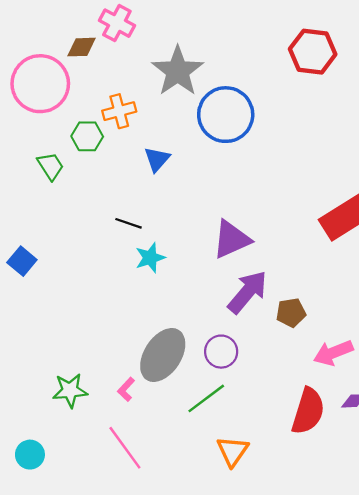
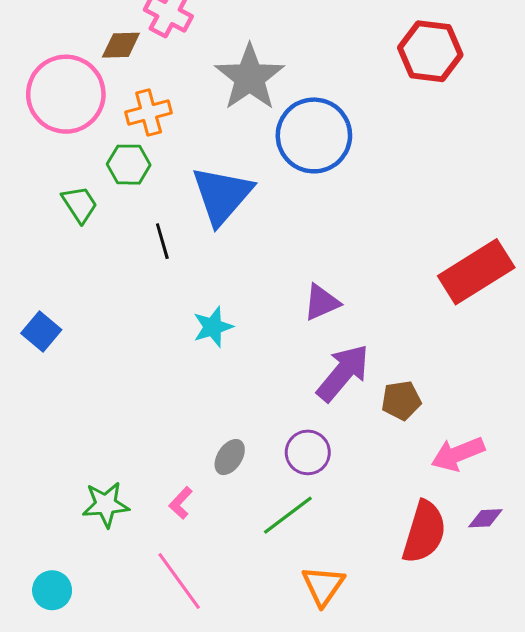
orange cross: (119, 111) -> (149, 113), moved
blue triangle: (157, 159) -> (222, 195), size x1.8
black line: (128, 223) -> (162, 241), moved, turned 55
purple triangle: (231, 239) -> (322, 302), size x0.7
gray ellipse: (163, 355) -> (230, 457), size x0.5

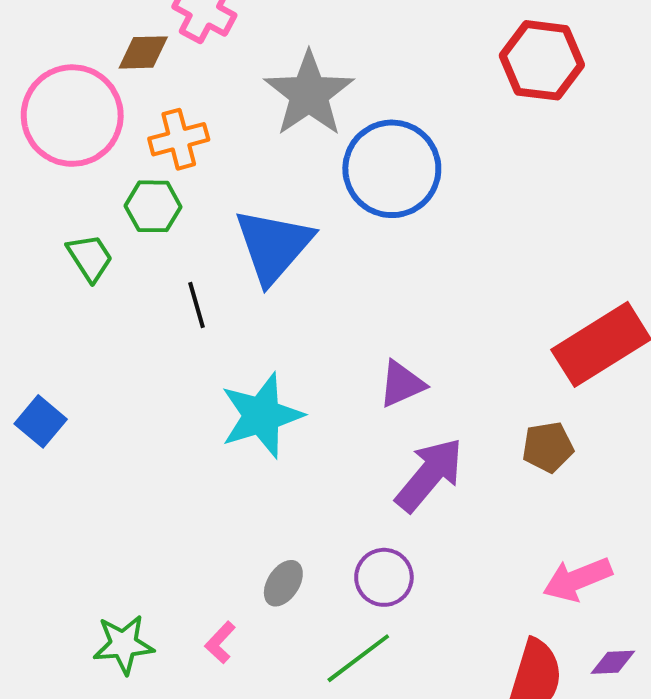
cyan star: (213, 327) -> (262, 416), size x1.6
brown pentagon: (401, 400) -> (548, 447), moved

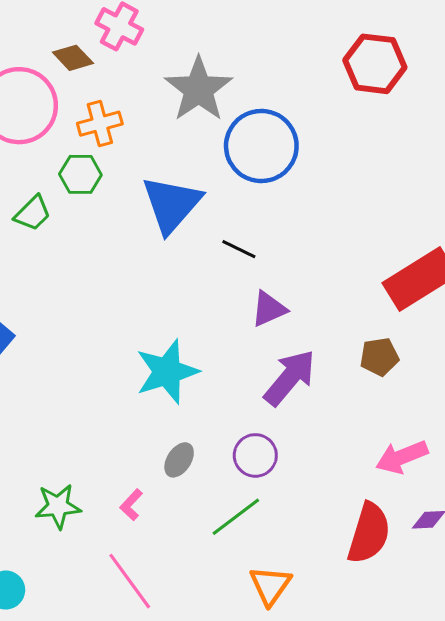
brown diamond: (143, 52) -> (73, 58), turned 48
green trapezoid: (90, 258) -> (33, 213), turned 78
black line: (196, 305) -> (239, 249), moved, turned -48
cyan star: (262, 416) -> (167, 372), moved

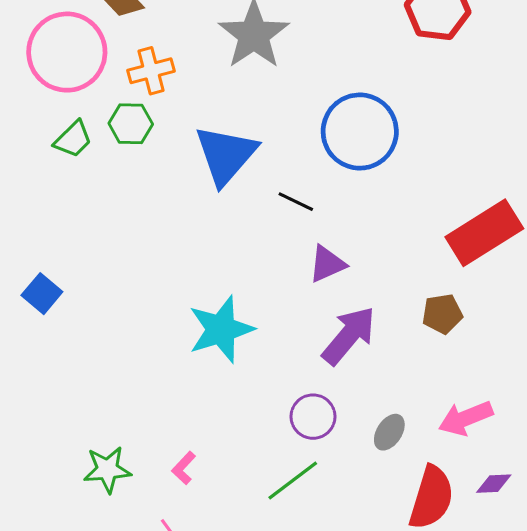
blue circle: (261, 146) -> (360, 132), moved
green trapezoid: (33, 213) -> (73, 139), moved
gray ellipse: (179, 460) -> (389, 432), moved

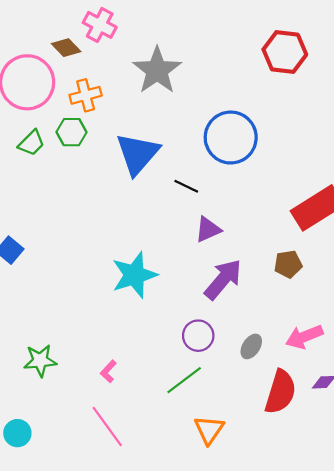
green star: (107, 470) -> (40, 361), moved

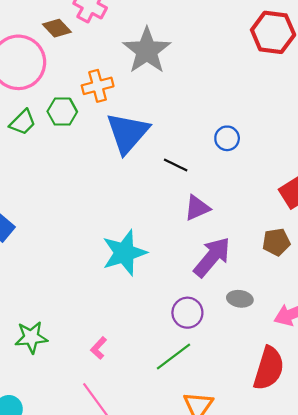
orange cross: (86, 95) -> (98, 86), moved
blue circle: (231, 138) -> (227, 138), moved, size x0.5
gray ellipse: (251, 346) -> (240, 299), moved, turned 65

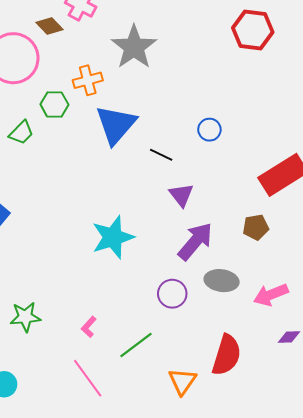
green trapezoid: (23, 122) -> (21, 133), moved
purple triangle: (197, 208) -> (181, 195), turned -44
gray ellipse: (240, 299) -> (222, 281), size x1.4
green line: (174, 357) -> (136, 345), moved
red semicircle: (269, 368) -> (227, 355), moved

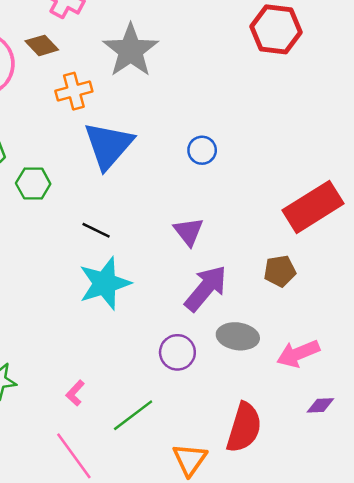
brown diamond: (49, 26) -> (42, 45), moved
green hexagon: (54, 104) -> (33, 183), moved
blue circle: (209, 130) -> (202, 150), moved
black line: (161, 155) -> (96, 230), moved

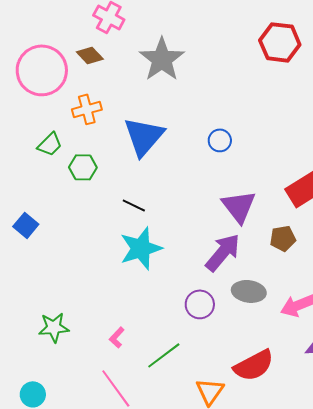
orange cross: (74, 91) -> (87, 109), moved
purple triangle: (189, 232) -> (239, 206), moved, size x1.4
red semicircle: (244, 428) -> (254, 365), turned 45

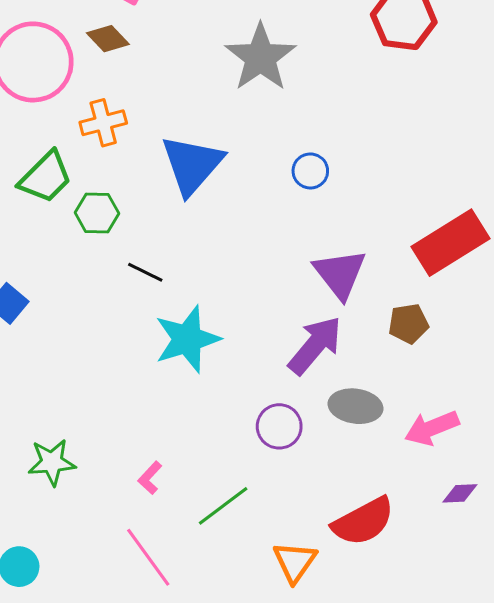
gray star: (162, 59) -> (260, 57), moved
green trapezoid: (50, 144) -> (46, 177), size x1.4
black line: (134, 205) -> (145, 272), moved

